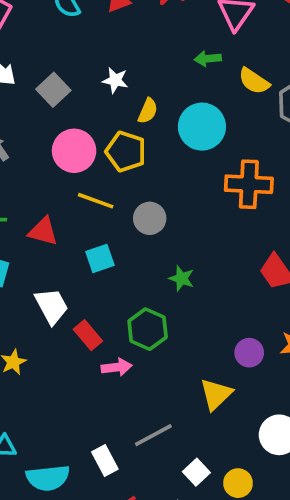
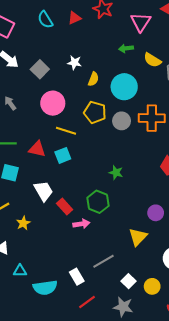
yellow pentagon: (126, 152) -> (95, 112), moved
gray circle: (150, 218) -> (122, 121), moved
cyan square: (100, 258) -> (63, 155), moved

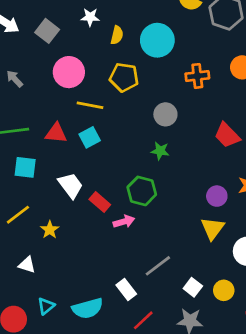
orange cross: (152, 118) -> (197, 76), size x0.7
gray circle: (122, 121) -> (165, 114), moved
yellow triangle: (138, 237) -> (213, 228), moved
cyan triangle: (20, 271) -> (46, 306), moved, turned -32

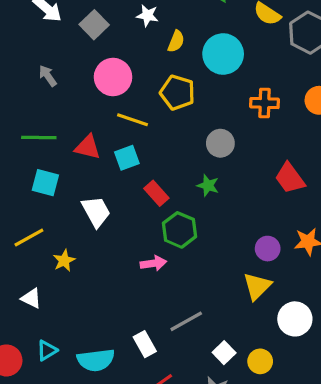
red rectangle: (100, 202) -> (156, 193), moved

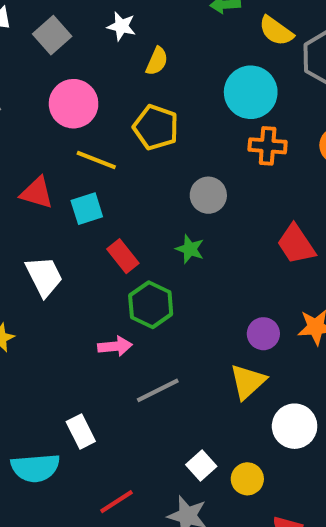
cyan circle: (223, 54) -> (251, 92), moved
gray line: (186, 321) -> (158, 390), moved
white rectangle: (145, 344) -> (81, 432), moved

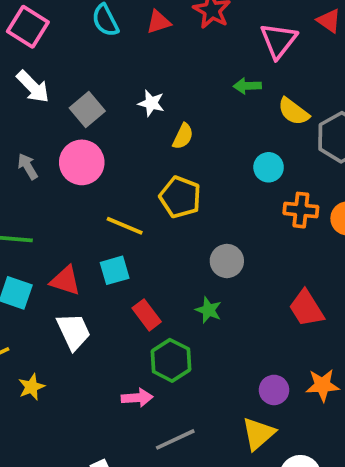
cyan circle: (251, 92) -> (269, 167), size x0.6
pink circle: (74, 104) -> (82, 162), moved
orange cross: (268, 146) -> (301, 210), moved
red triangle: (37, 193) -> (65, 281), moved

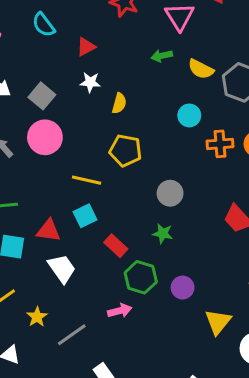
red triangle: (159, 22) -> (86, 47), moved
purple circle: (274, 390) -> (183, 288), moved
gray line: (175, 439) -> (72, 335), moved

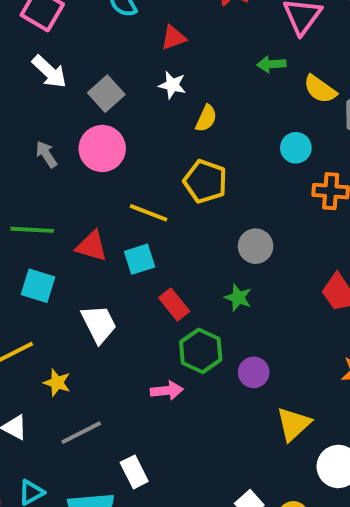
red triangle: (49, 230) -> (92, 246), moved
yellow star: (37, 317) -> (57, 383), turned -30
gray line: (72, 335) -> (81, 433), moved

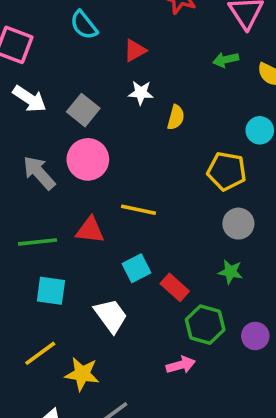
gray arrow: (46, 154) -> (39, 173), size x1.5
yellow pentagon: (205, 181) -> (227, 171), moved
red triangle: (92, 246) -> (90, 230), moved
cyan square: (140, 259) -> (136, 268), moved
yellow star: (57, 383) -> (82, 374), size x1.4

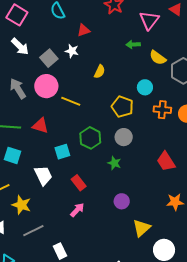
white star: (141, 93) -> (72, 51), moved
yellow line: (138, 210) -> (71, 101), moved
red rectangle: (175, 287) -> (79, 183), moved
green hexagon: (205, 325) -> (90, 138), moved
pink arrow: (181, 365) -> (77, 210), turned -42

